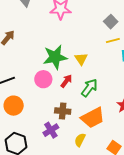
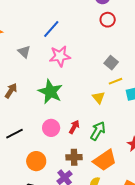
green star: (55, 57) -> (50, 92), moved, turned -30
yellow triangle: (81, 59) -> (99, 98), moved
orange circle: (14, 106) -> (36, 161), moved

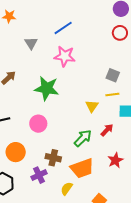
gray square: (111, 63) -> (113, 75), turned -32
green star: (50, 92) -> (47, 88), turned -30
red arrow: (74, 127) -> (107, 130), moved

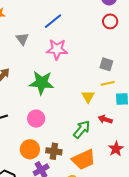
red arrow: (107, 130) -> (105, 119), turned -112
orange circle: (16, 152) -> (30, 149), moved

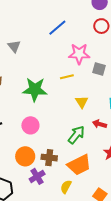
blue line: (53, 21) -> (57, 28), moved
pink star: (57, 49) -> (79, 54), moved
yellow line: (108, 83) -> (67, 77), moved

